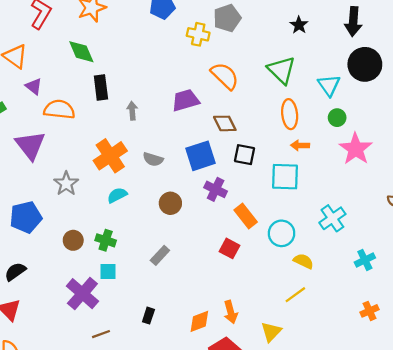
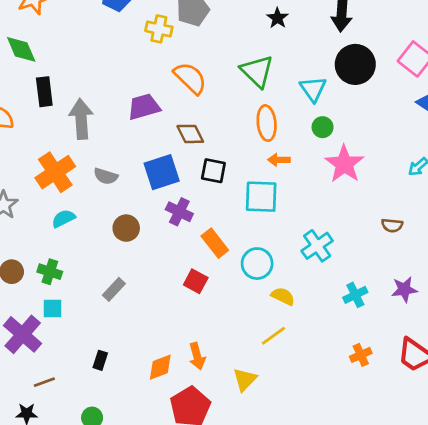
gray arrow: (132, 111) -> (81, 119), size x1.8

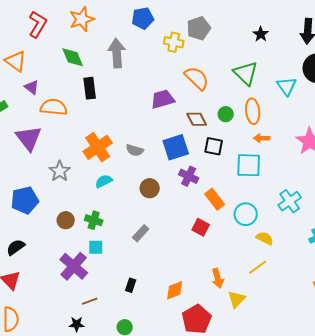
gray arrow: (81, 119) -> (117, 53), moved
green circle: (323, 127) -> (226, 114), moved
orange arrow: (197, 356) -> (218, 278), moved

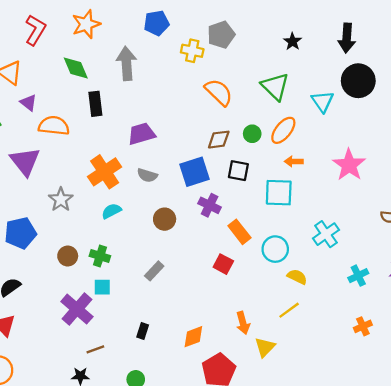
purple trapezoid: (163, 99) -> (141, 134), moved
orange ellipse: (253, 111) -> (283, 130), turned 45
brown diamond: (197, 119) -> (219, 140), turned -70

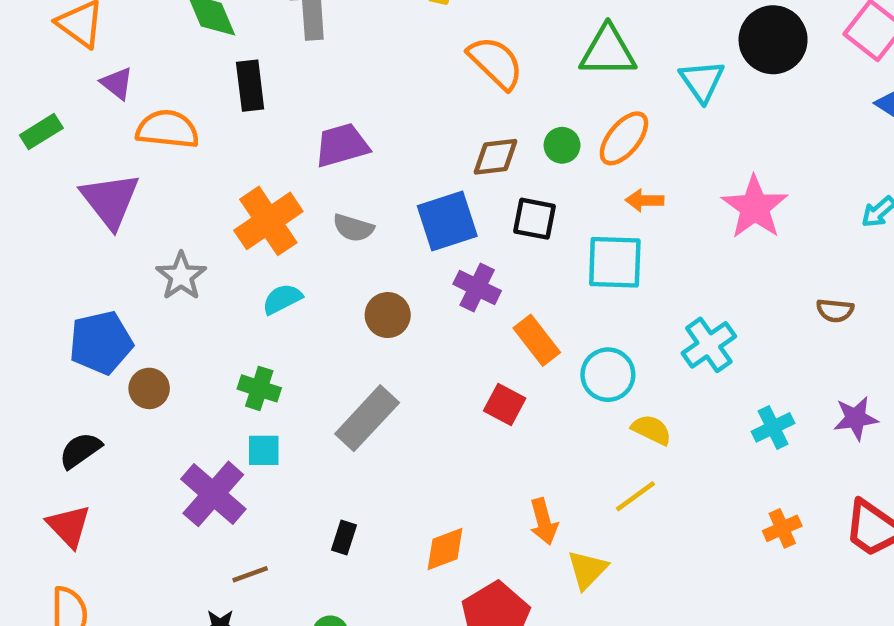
green triangle: (275, 86) -> (608, 51), turned -44
brown circle: (68, 256) -> (149, 388), moved
gray rectangle: (154, 271) -> (367, 418), size x1.6

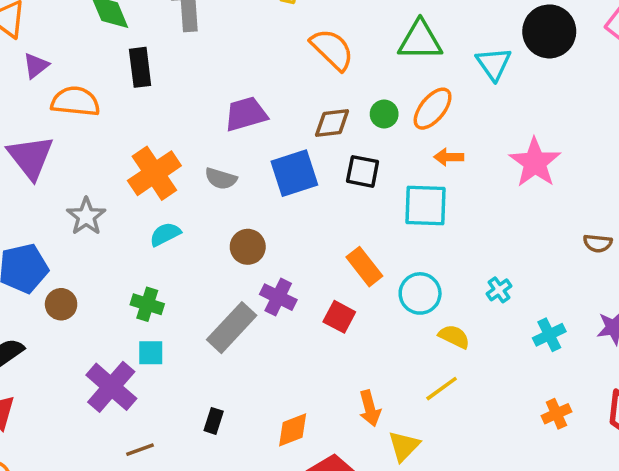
purple triangle: (117, 83) -> (36, 66), turned 44
purple trapezoid: (342, 145) -> (246, 114), moved
purple cross: (477, 287) -> (278, 297), moved
cyan cross: (709, 345) -> (499, 290), moved, size x0.6

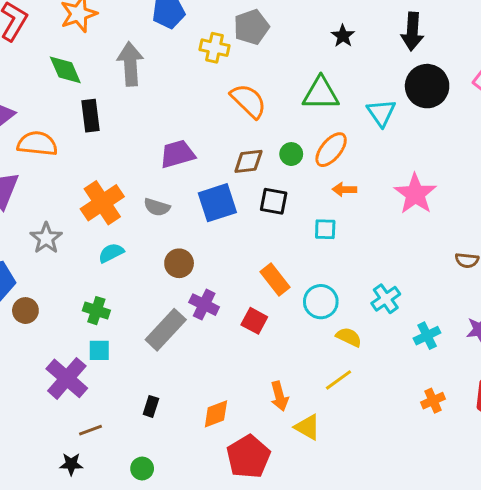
cyan square: (425, 206) -> (325, 229), size x0.6
cyan cross: (499, 290) -> (386, 299), size x1.4
yellow triangle: (404, 446) -> (307, 427), turned -44

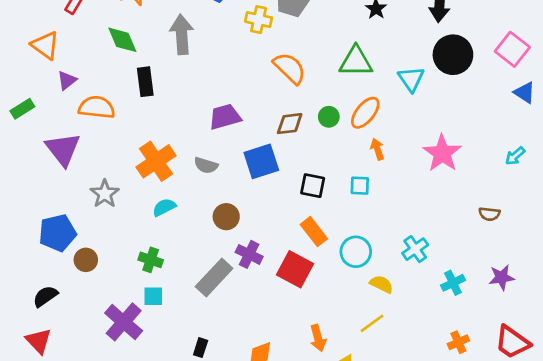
orange arrow: (344, 189) -> (377, 149), turned 70
black square: (274, 201) -> (313, 186), moved
red square: (254, 321) -> (295, 269), size x1.5

